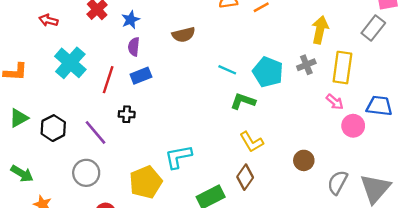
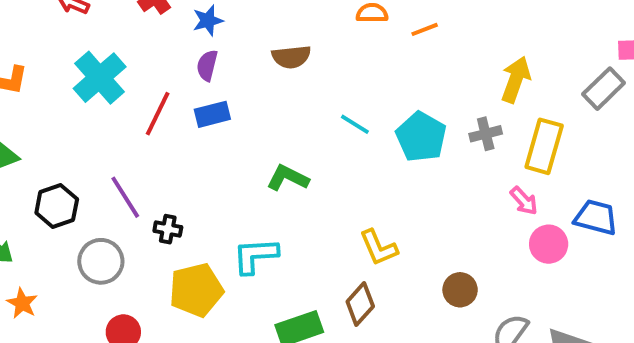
green L-shape: (243, 101) -> (288, 178), moved
black cross: (127, 114) -> (168, 229), moved
black hexagon: (53, 128) -> (57, 206), moved

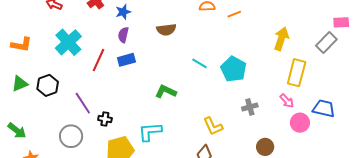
gray cross: (486, 134) -> (250, 107), moved
black hexagon: (57, 206) -> (48, 85), moved
brown circle: (460, 290) -> (265, 147), moved

